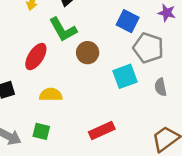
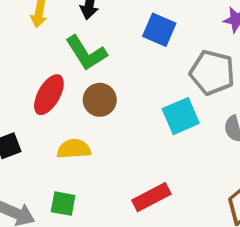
blue square: (128, 21) -> (159, 30), moved
brown circle: (88, 53) -> (100, 100), moved

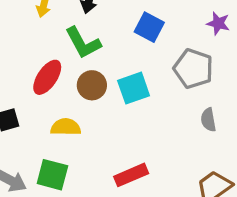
cyan square: (181, 116) -> (134, 88), moved
green square: (63, 204) -> (52, 175), size x1.4

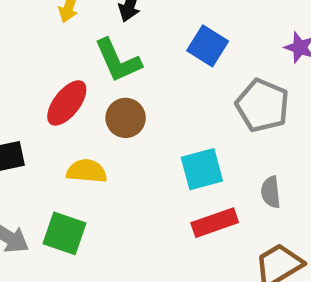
cyan square: (134, 88) -> (202, 169), moved
gray semicircle: (208, 120) -> (271, 192), moved
red rectangle: (131, 175) -> (215, 223), moved

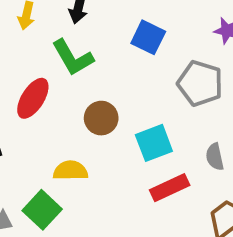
brown circle: (126, 118) -> (101, 118), moved
yellow semicircle: (87, 171) -> (70, 171), moved
green square: (64, 233) -> (42, 210), turned 30

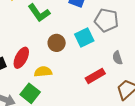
red ellipse: (33, 98) -> (21, 58), moved
cyan square: (154, 143) -> (84, 37), moved

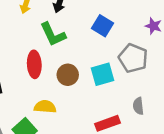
red ellipse: (21, 58) -> (34, 64), moved, turned -40

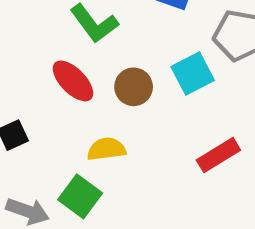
red ellipse: (34, 64) -> (73, 81), turned -30

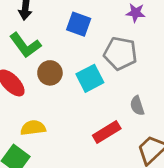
brown circle: (134, 87) -> (50, 73), moved

